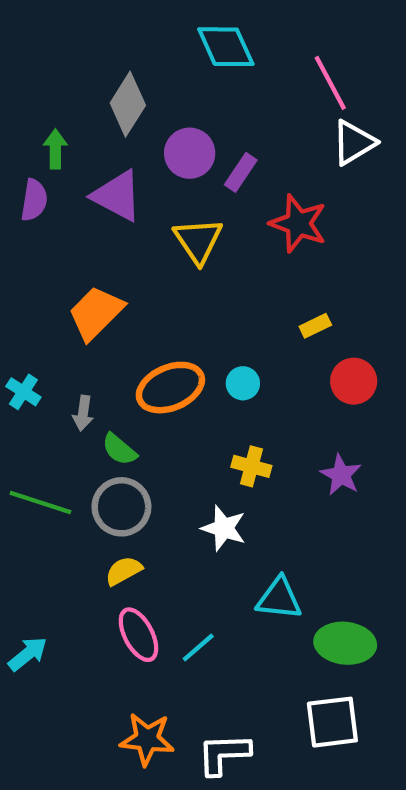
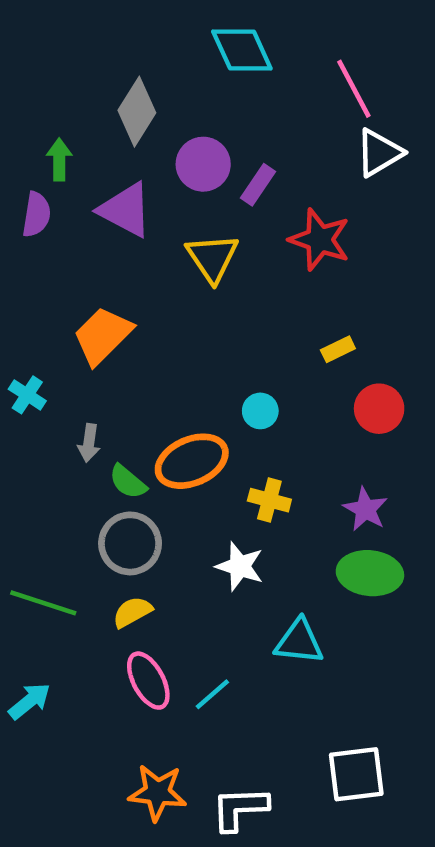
orange ellipse: (170, 388) -> (192, 461), moved
cyan cross: (23, 392) -> (27, 395), moved
green line: (40, 503) -> (43, 603), moved
green ellipse: (345, 643) -> (370, 573), moved

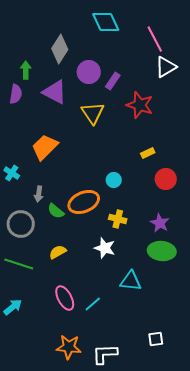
gray circle: (130, 543) -> (21, 224), moved
yellow semicircle: (132, 612) -> (58, 252), moved
white square: (356, 774) -> (156, 339), size x0.6

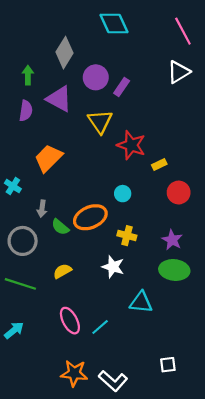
pink line: (155, 39) -> (183, 31), moved
purple semicircle: (16, 94) -> (26, 111), moved
red star: (140, 105) -> (131, 145), moved
white L-shape: (105, 354) -> (113, 381), turned -136

